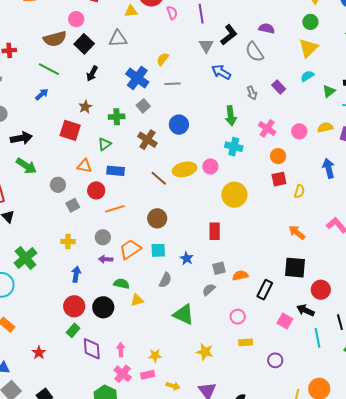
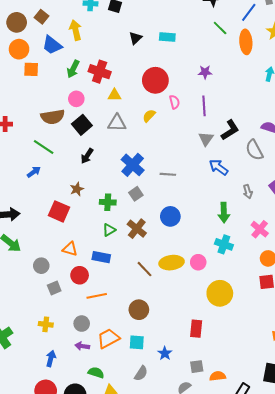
yellow triangle: (131, 11) -> (114, 95), moved
yellow semicircle: (163, 59) -> (149, 116), moved
green triangle: (105, 144) -> (109, 230), moved

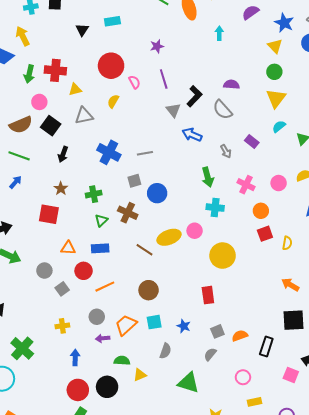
gray square: (136, 194) -> (134, 181), moved, turned 32

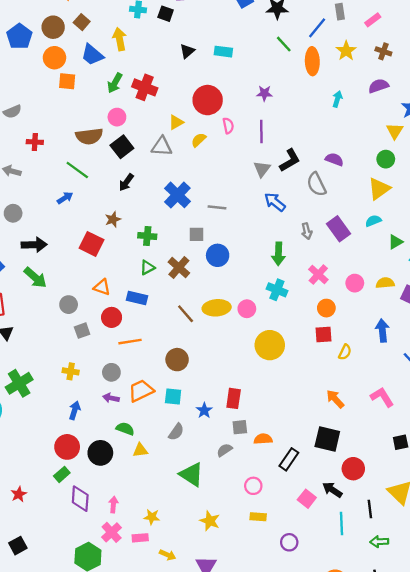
yellow triangle: (75, 89) -> (176, 122), moved, turned -32
purple rectangle: (252, 142) -> (338, 229), size x1.5
red rectangle: (208, 295) -> (234, 398), moved

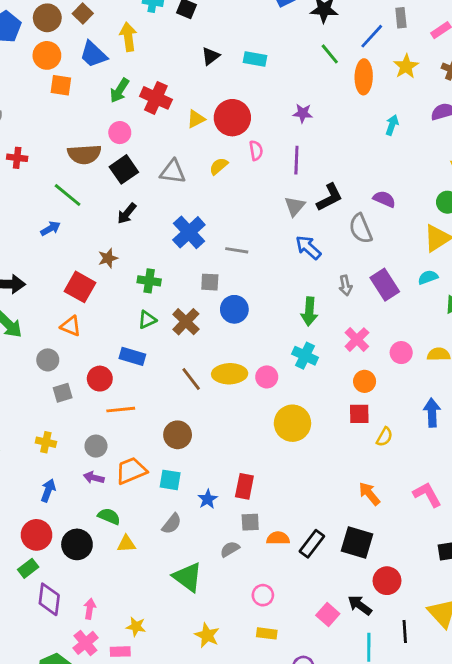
yellow triangle: (176, 122) -> (196, 119), moved
orange triangle: (102, 287) -> (71, 326), moved
black rectangle: (289, 459) -> (312, 544), moved

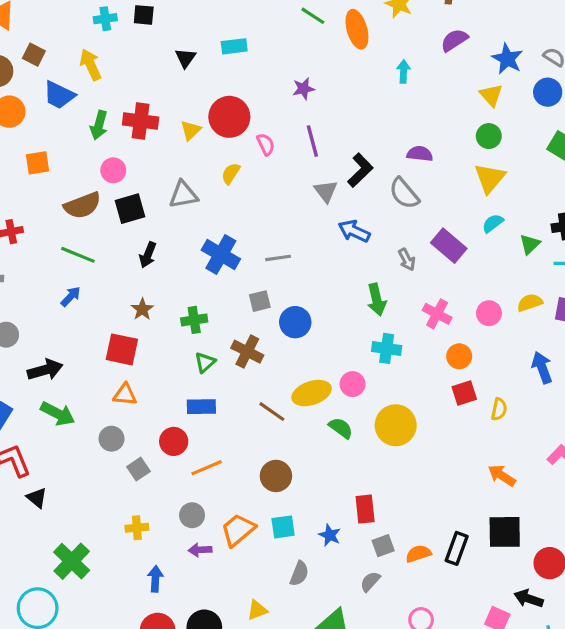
orange square: (61, 85) -> (38, 163), moved
black square: (124, 169) -> (130, 209), turned 36
green semicircle: (109, 516) -> (341, 428), moved, turned 30

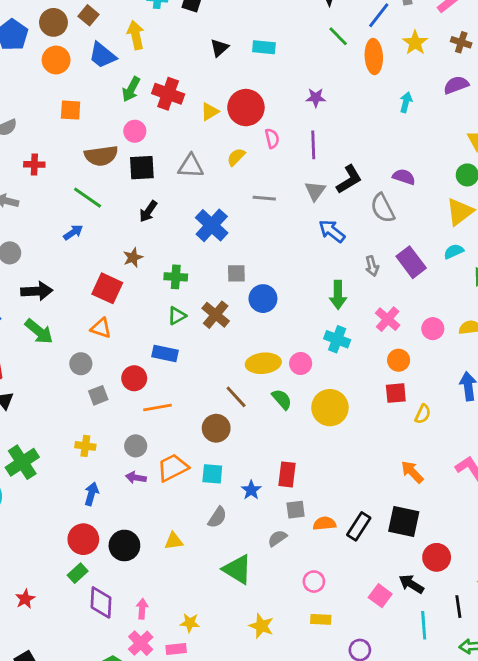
gray line: (278, 258) -> (264, 198), moved
brown line: (272, 412) -> (236, 397), moved

